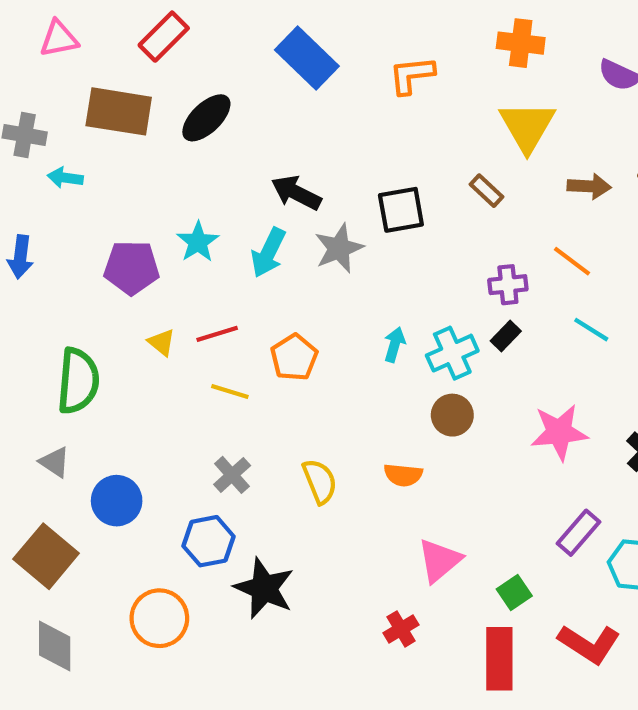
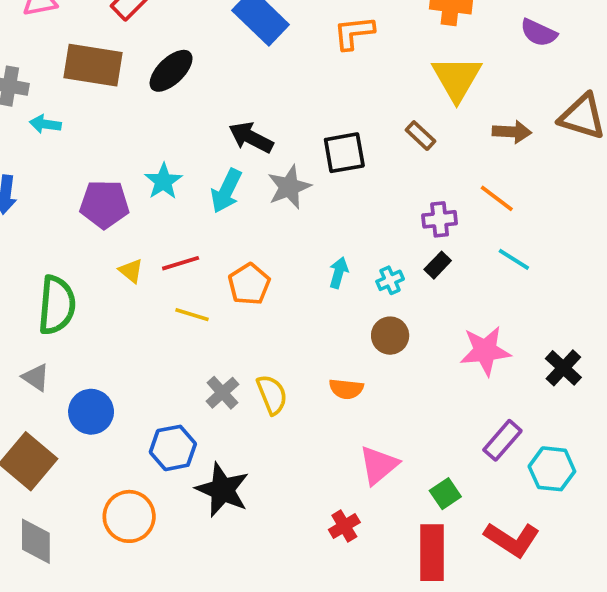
cyan cross: (452, 353) -> (390, 280), size x0.6
gray cross: (232, 475) -> (222, 393), moved

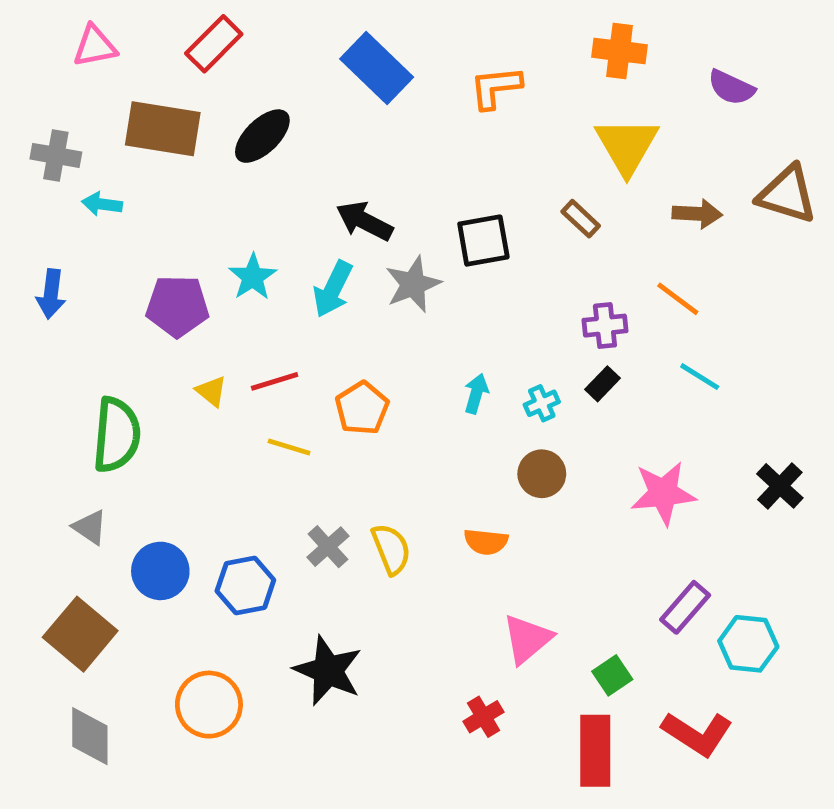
black cross: (563, 368) -> (780, 486), moved
blue hexagon: (173, 448) -> (245, 585), moved

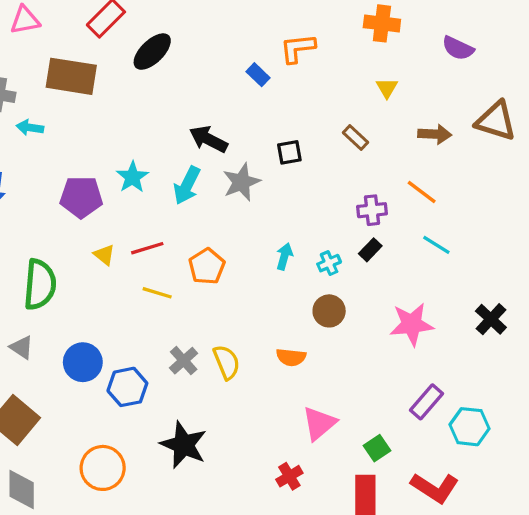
blue rectangle: (377, 68) -> (258, 75), moved, size x0.5
black ellipse: (262, 136) -> (152, 52), moved
yellow triangle: (627, 146) -> (387, 88), size x0.5
black square: (483, 241) -> (289, 152), size x0.7
blue circle: (160, 571) -> (83, 362), moved

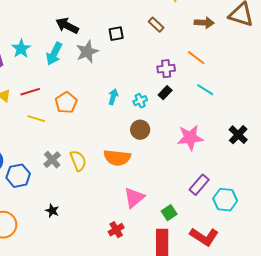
orange semicircle: (291, 357) -> (117, 158), size x1.5
black star: (184, 445) -> (52, 211), size x0.5

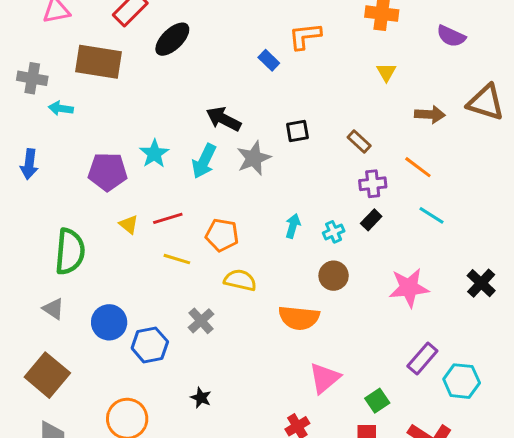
brown rectangle: (156, 25) -> (359, 142), moved
orange pentagon: (66, 103) -> (222, 235), turned -30
yellow semicircle: (78, 161) -> (240, 280), moved, turned -55

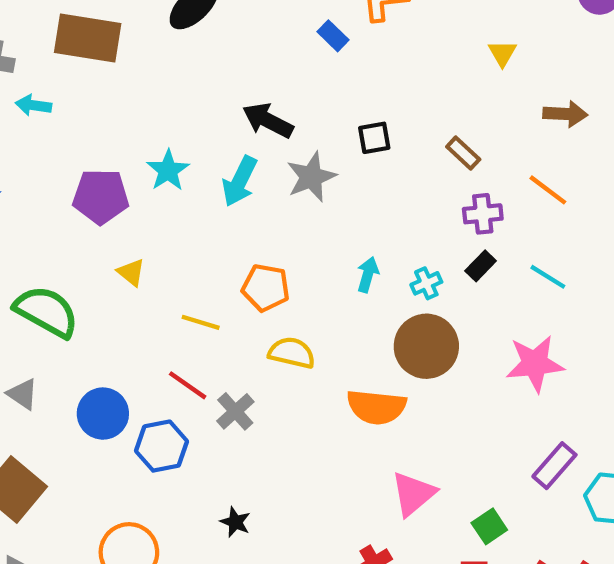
cyan line: (431, 215) -> (548, 277), moved
red line: (168, 218) -> (188, 385), moved, turned 52
green semicircle: (70, 252) -> (46, 311), turned -66
brown circle: (334, 276) -> (426, 346), size x1.5

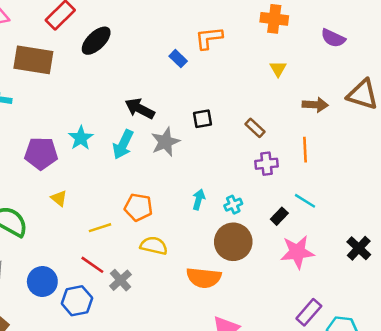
orange line: (548, 190) -> (305, 150), turned 50
black rectangle: (481, 266) -> (279, 216), moved
yellow line: (201, 322) -> (100, 228), turned -35

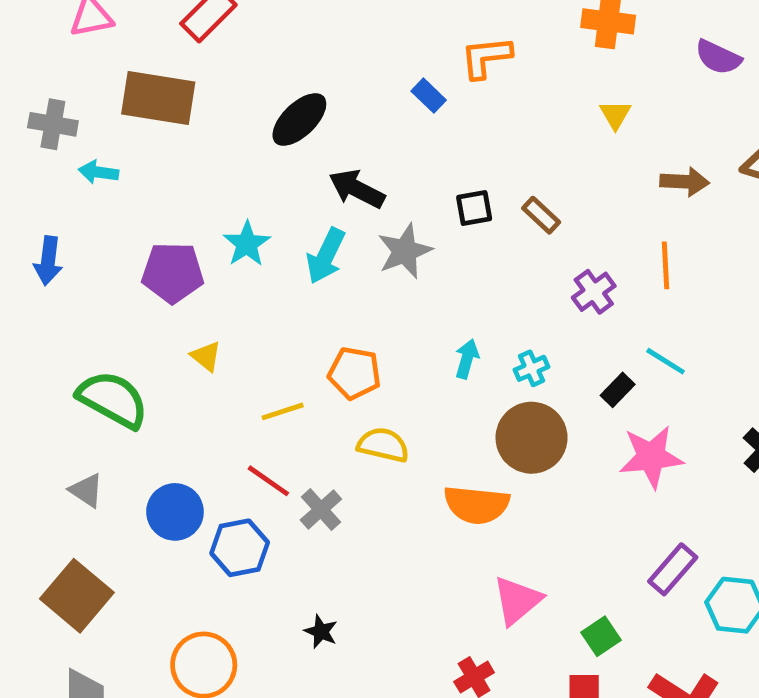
black ellipse: (96, 41) -> (299, 119), moved
brown rectangle: (255, 128) -> (541, 215), moved
purple cross: (267, 164) -> (594, 292), turned -30

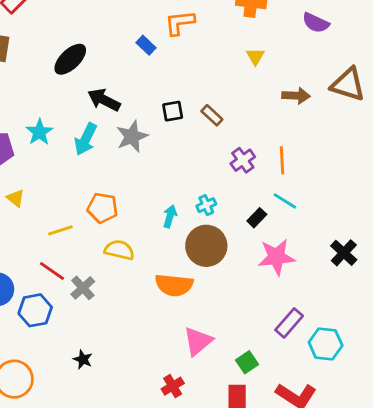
orange line: (666, 265) -> (282, 160), moved
cyan arrow: (467, 359) -> (170, 216), moved

